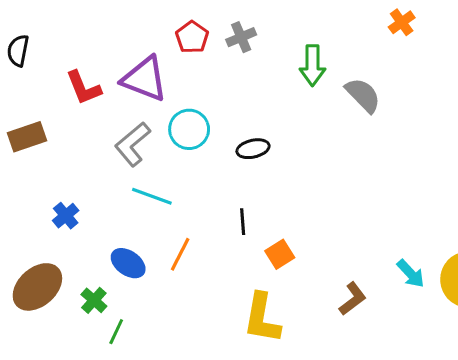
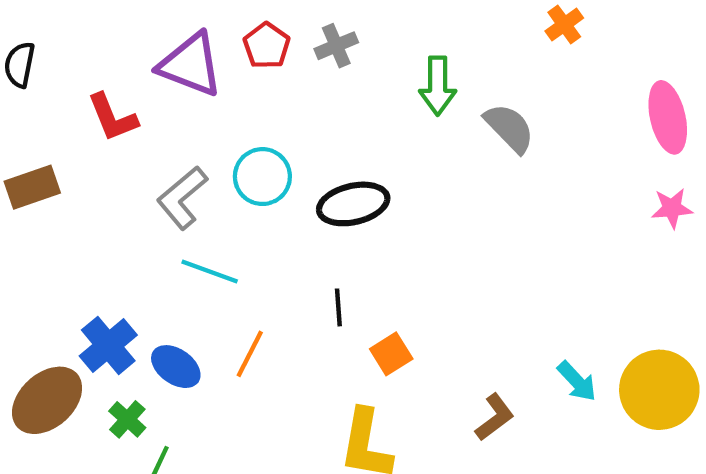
purple triangle: (144, 79) -> (191, 65), moved
black ellipse: (253, 149) -> (353, 204), size x1.5
blue cross: (66, 216) -> (108, 345), moved, size x1.5

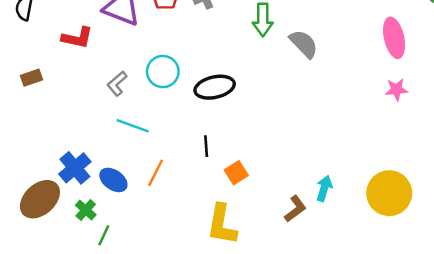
red L-shape: (112, 117) -> (77, 38), turned -56
brown rectangle: (32, 187) -> (31, 78), size x0.7
gray L-shape: (182, 198) -> (117, 84), size x0.7
cyan arrow: (577, 381) -> (324, 188), moved, turned -120

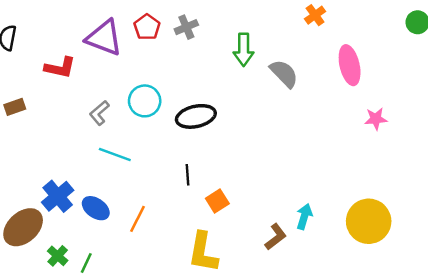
pink ellipse: (394, 38) -> (350, 65), moved
orange line: (156, 173) -> (137, 219), moved
green cross: (86, 210) -> (58, 256), moved

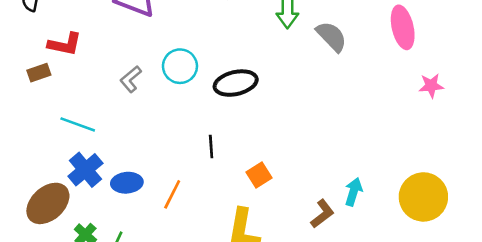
red L-shape: (60, 68) -> (65, 44), moved
cyan line: (115, 155) -> (78, 124), moved
black line: (188, 175) -> (211, 146), moved
blue ellipse: (96, 208) -> (127, 183), turned -40

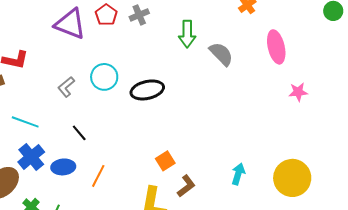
black line: (211, 146) -> (79, 133), moved, turned -36
brown L-shape: (322, 214) -> (186, 186), moved

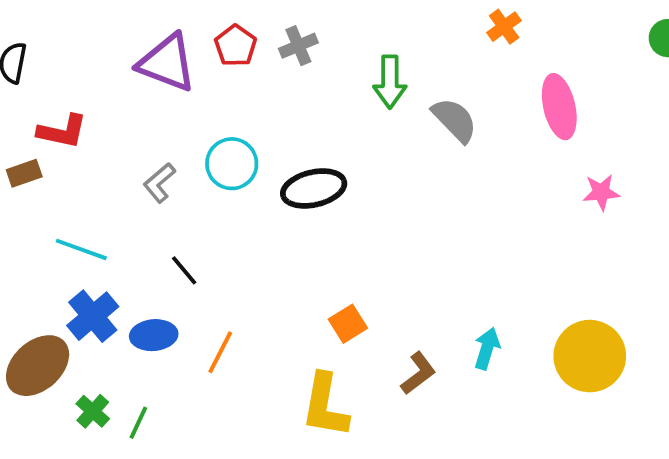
brown L-shape: (186, 186) -> (418, 373), moved

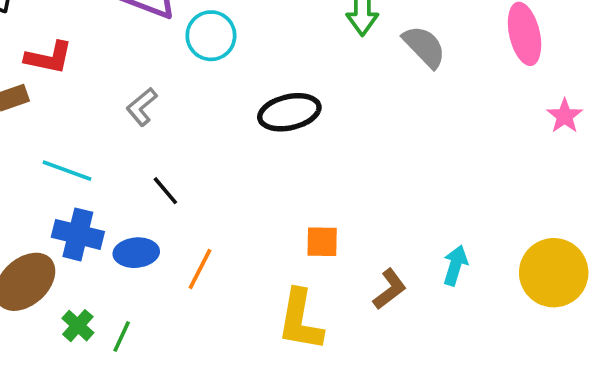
cyan circle: (232, 164) -> (211, 36), moved
pink star: (601, 192) -> (565, 116), turned -30
blue cross: (93, 316) -> (78, 234), turned -36
orange square: (348, 324) -> (322, 242), turned 33

